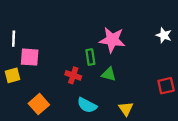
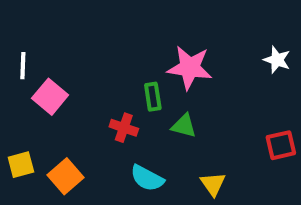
pink square: (30, 57) -> (50, 97), turned 36
yellow square: (12, 75) -> (21, 165), moved

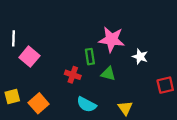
white star: (277, 60) -> (140, 57), moved

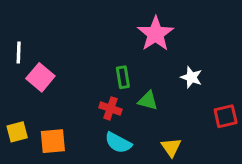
pink star: (112, 39) -> (156, 34), moved, turned 30
red cross: (73, 75) -> (110, 108), moved
orange square: (39, 103) -> (53, 141), turned 36

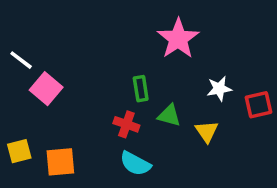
white line: (19, 52) -> (21, 60), turned -55
white star: (191, 77) -> (219, 89), turned -30
red square: (226, 116) -> (258, 105), moved
yellow triangle: (171, 147) -> (207, 131), moved

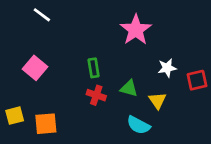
white line: (21, 60) -> (42, 15), moved
green rectangle: (141, 89) -> (94, 68), moved
cyan semicircle: (135, 164) -> (138, 125), moved

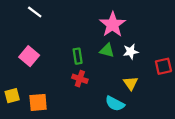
white star: (167, 68) -> (131, 52), moved
green triangle: (129, 88) -> (107, 50), moved

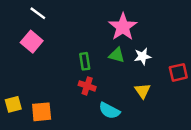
pink square: (29, 56) -> (32, 42), moved
cyan semicircle: (115, 104) -> (109, 111), moved

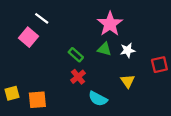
white line: (38, 13) -> (42, 18), moved
green rectangle: (85, 61) -> (76, 55), turned -40
red cross: (87, 86) -> (78, 77), turned 32

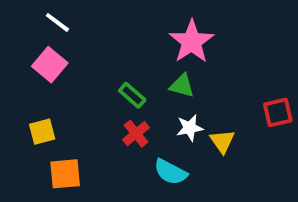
white line: (42, 18) -> (57, 22), moved
white star: (128, 50) -> (190, 128), moved
yellow square: (12, 93) -> (42, 132), moved

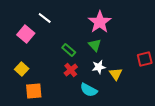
white line: (57, 22) -> (45, 18), moved
green triangle: (182, 86) -> (95, 45), turned 32
yellow square: (42, 132) -> (22, 69), turned -32

